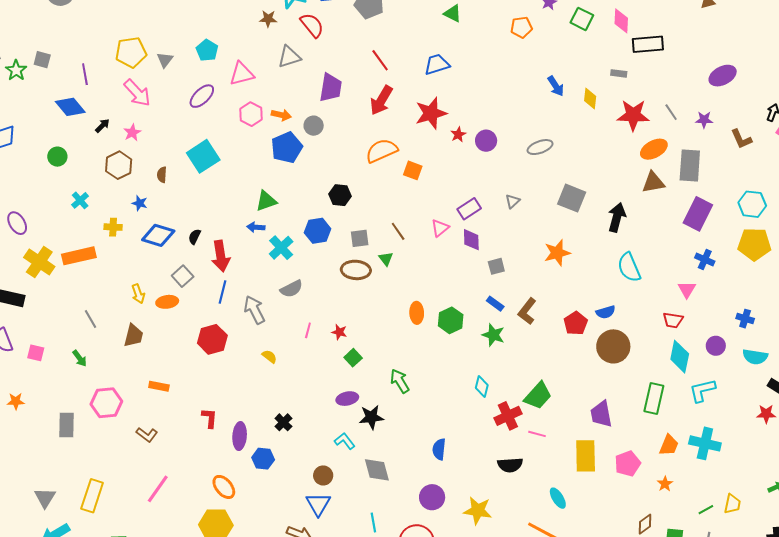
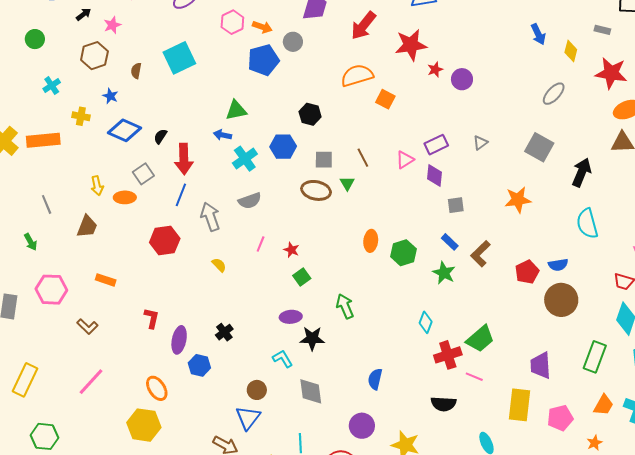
gray ellipse: (540, 147) -> (554, 94), moved, turned -35

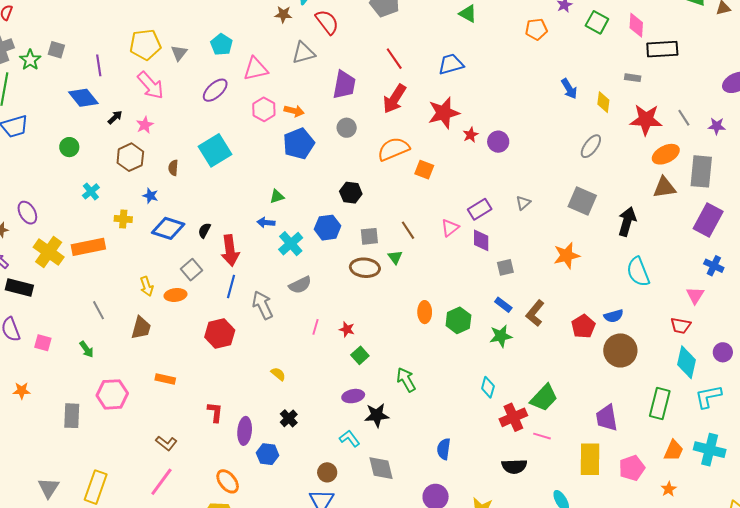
gray circle: (293, 42) -> (347, 128), moved
green triangle: (236, 110) -> (277, 197), size x0.7
yellow semicircle: (219, 265) -> (278, 374), moved
green star: (444, 273) -> (501, 336), turned -30
brown L-shape: (87, 327) -> (166, 443), moved

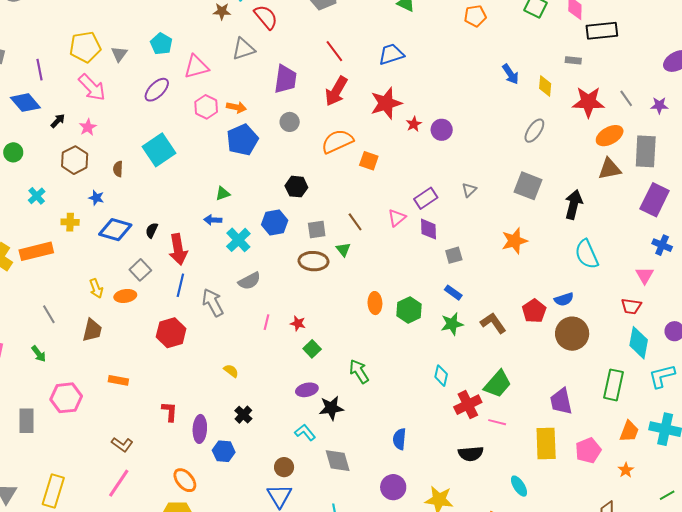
brown L-shape: (535, 313) -> (493, 323), moved, turned 108

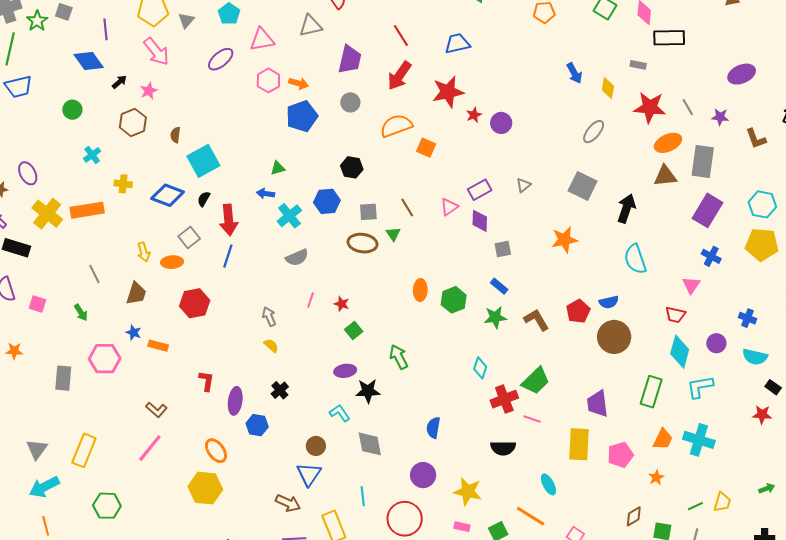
cyan square: (159, 150) -> (203, 161), moved
blue star: (96, 198) -> (134, 333), moved
gray arrow: (213, 303) -> (269, 317), moved, size x0.7
red hexagon: (171, 333) -> (195, 303), moved

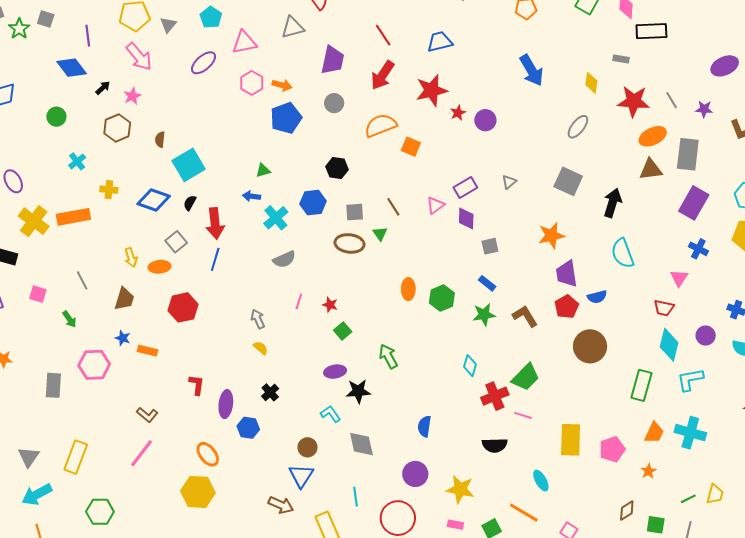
blue arrow: (574, 73) -> (532, 70), moved, size x1.5
pink square: (38, 304) -> (38, 294), moved
brown circle: (614, 337) -> (590, 346), moved
purple trapezoid: (598, 404) -> (567, 274), moved

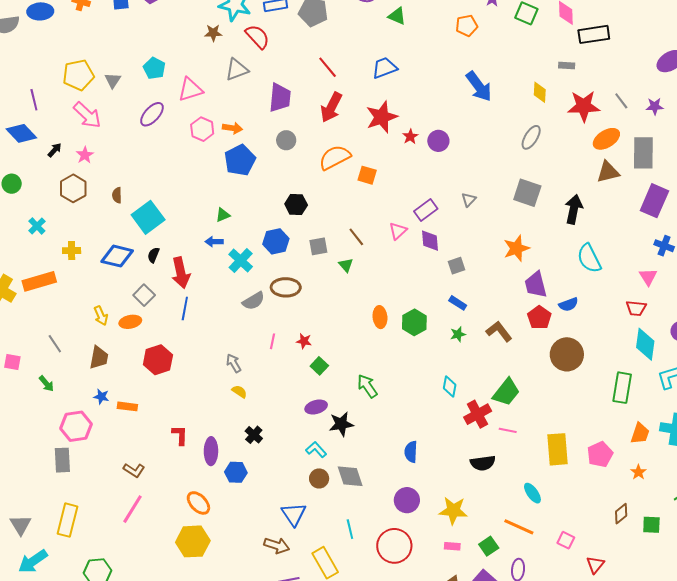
brown ellipse: (349, 243) -> (286, 287), moved
green star: (484, 315) -> (458, 334), size x0.7
gray rectangle: (53, 385) -> (62, 460), moved
brown circle: (308, 447) -> (319, 478), moved

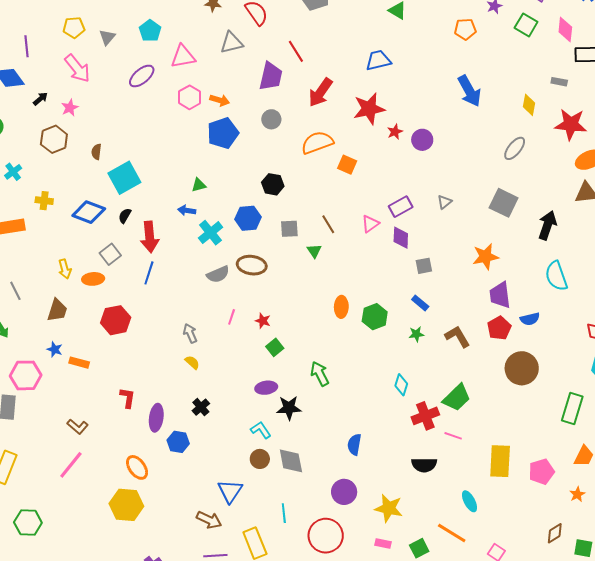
red line: (328, 67) -> (296, 51), moved
yellow pentagon: (78, 75) -> (74, 27), size x0.7

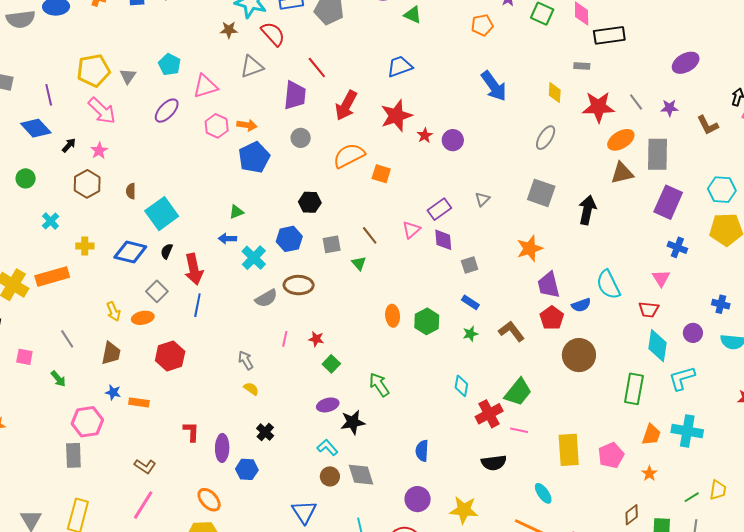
yellow pentagon: (74, 27) -> (93, 70), size x1.5
cyan semicircle: (556, 276) -> (608, 285), moved

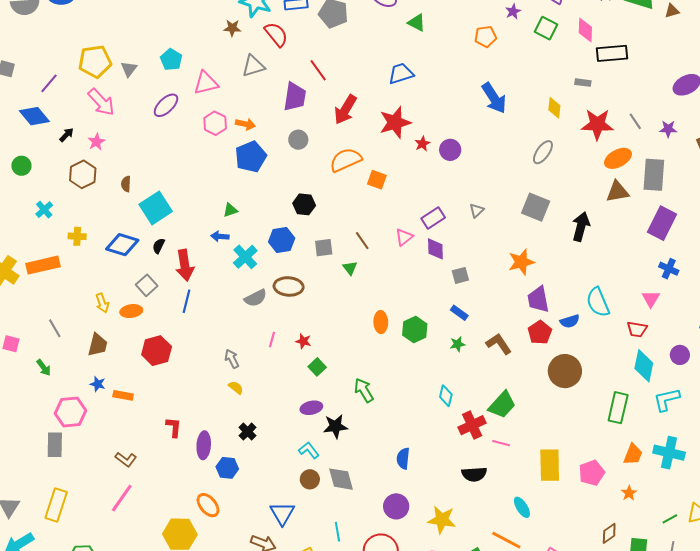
purple line: (49, 95) -> (49, 83), turned 50
orange ellipse: (209, 500) -> (208, 505), moved

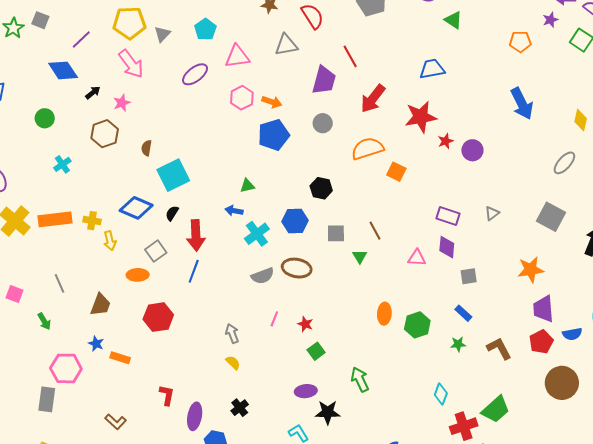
purple rectangle: (433, 218) -> (448, 216), turned 45
yellow cross: (77, 236) -> (92, 221), moved
pink triangle: (404, 237) -> (417, 258), moved, turned 36
yellow arrow: (102, 303) -> (110, 241), moved

